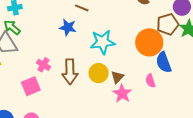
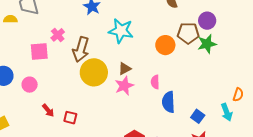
orange circle: (149, 42) -> (165, 45), size x0.7
blue semicircle: (164, 62) -> (168, 102), moved
yellow circle: (99, 73) -> (94, 72), moved, size x1.4

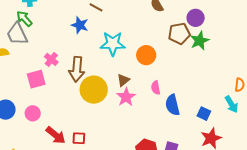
orange circle: (165, 45) -> (146, 55), moved
red arrow: (48, 110) -> (56, 135), size x1.5

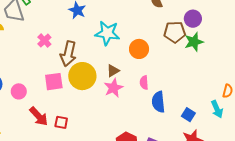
pink square: (36, 79) -> (54, 82), moved

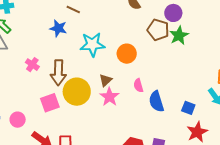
brown pentagon: (175, 32) -> (158, 30), turned 30

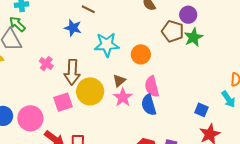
pink semicircle: (138, 85) -> (152, 87), size x1.5
blue semicircle: (156, 102) -> (149, 105), moved
pink circle: (18, 120) -> (30, 118), size x1.6

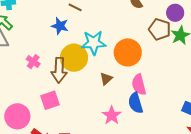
orange circle: (141, 54) -> (128, 52), size x1.4
yellow circle: (90, 91) -> (74, 58), moved
pink star: (123, 97) -> (112, 115), moved

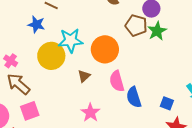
brown arrow: (59, 70) -> (18, 84), moved, turned 130
pink square: (50, 100) -> (30, 111), moved
blue semicircle: (136, 103) -> (134, 97), moved

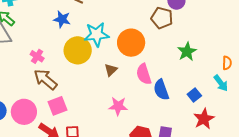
green star: (157, 31) -> (187, 52), moved
blue square: (167, 103) -> (194, 95), turned 32
pink star: (90, 113) -> (118, 106), turned -30

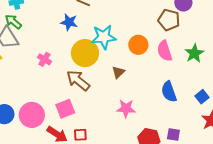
orange circle: (131, 43) -> (138, 45), size x0.7
pink semicircle: (144, 74) -> (165, 51), moved
brown arrow: (45, 79) -> (78, 80), moved

